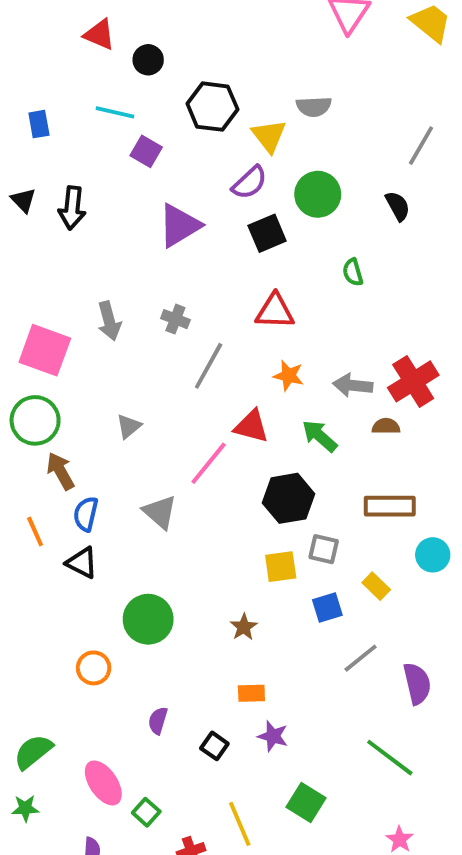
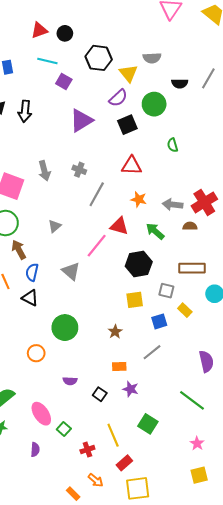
red triangle: (99, 34) -> (39, 30), moved, turned -42
black semicircle: (398, 206) -> (180, 84), moved, turned 119
gray square: (324, 549) -> (166, 291), moved
gray line: (361, 658) -> (152, 352), moved
purple semicircle: (158, 721) -> (70, 381), turned -104

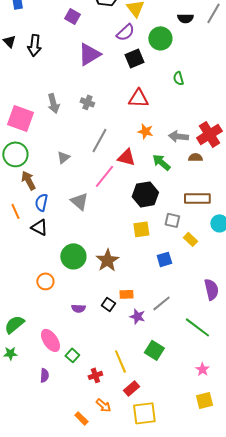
gray line: (97, 194) -> (99, 140), moved
blue square: (159, 321) -> (164, 259), moved
brown star: (115, 332) -> (107, 260), moved, size x1.6
gray line: (152, 352) -> (161, 303), moved
black square: (100, 394) -> (108, 304), moved

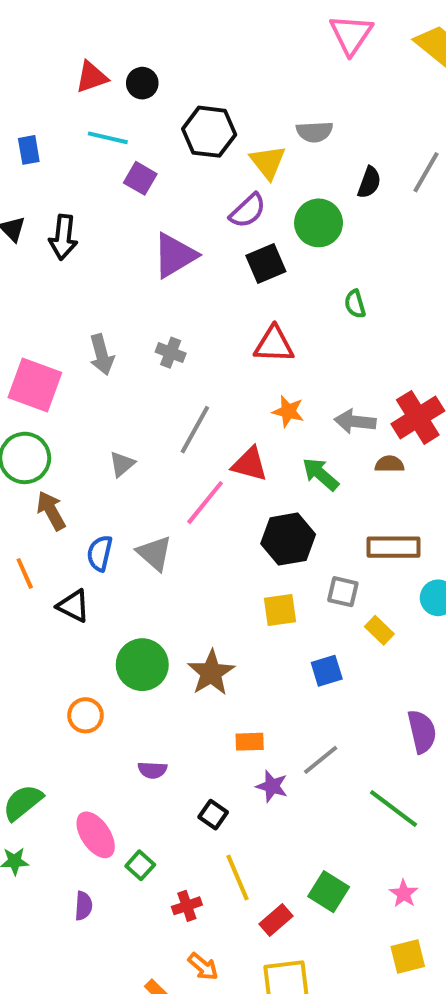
black semicircle: (185, 18) -> (369, 182), turned -70
blue semicircle: (41, 202) -> (100, 553), moved
black square: (108, 304) -> (213, 815), moved
green square: (154, 350) -> (329, 892), moved
red rectangle: (131, 388) -> (276, 920), moved

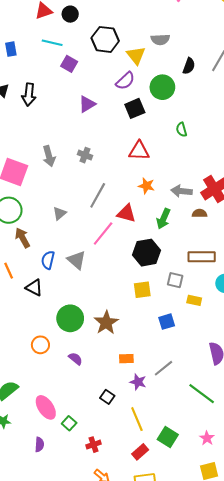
purple triangle: (175, 255) -> (87, 104), size x0.7
green arrow: (321, 474) -> (163, 219), turned -108
yellow rectangle: (379, 630) -> (194, 300), turned -32
purple semicircle: (152, 770) -> (75, 359), moved, turned -144
yellow line: (237, 877) -> (137, 419), moved

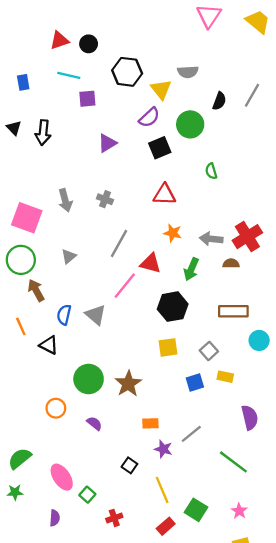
purple square: (69, 64) -> (87, 99), turned -35
gray triangle: (60, 213) -> (69, 256), moved
gray square: (175, 280) -> (209, 351), moved, turned 35
yellow rectangle: (194, 300) -> (225, 377), moved

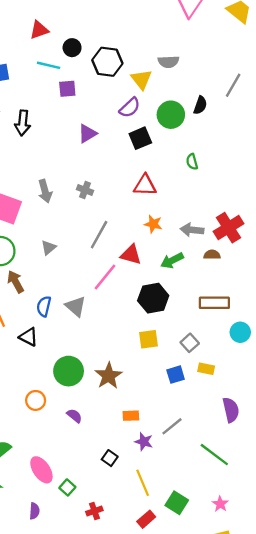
black circle: (89, 44) -> (72, 48), moved
black semicircle: (219, 101) -> (200, 105), moved
green arrow: (191, 269) -> (172, 260), turned 40

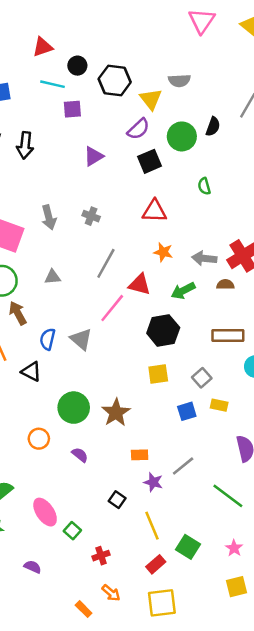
gray triangle: (49, 248) -> (53, 277), turned 35
purple semicircle: (34, 511) -> (33, 567), moved, turned -70

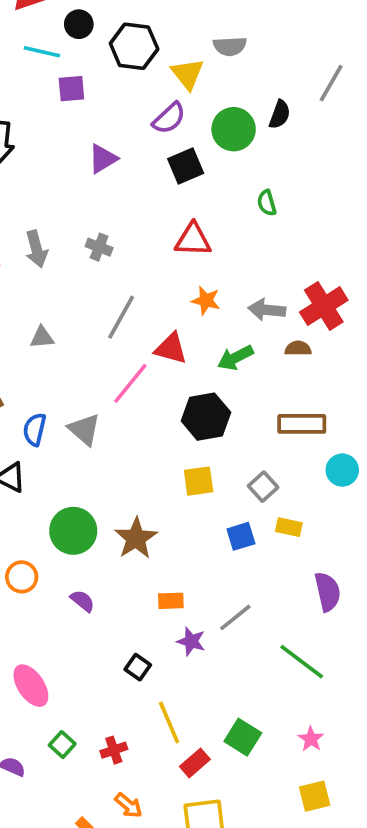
yellow line: (152, 526) -> (169, 722), moved
green square: (72, 531) -> (62, 745), moved

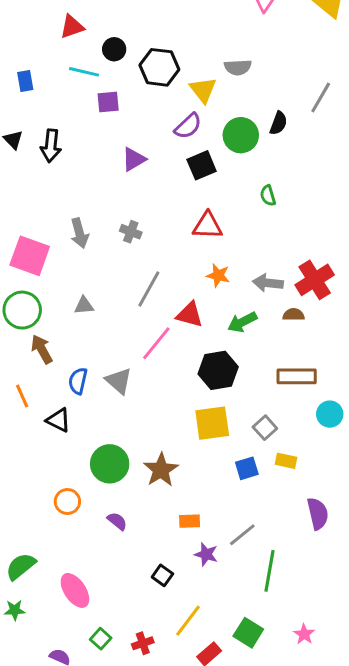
yellow square: (199, 481) -> (212, 423), size x1.4
green line: (302, 662) -> (269, 571), moved, turned 63
yellow line: (169, 722) -> (188, 621), turned 60

